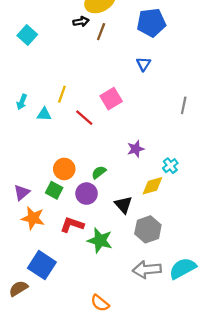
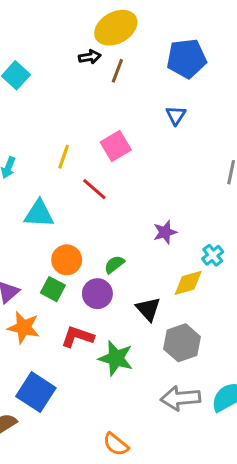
pink square: (111, 99) -> (116, 146), moved
cyan triangle: (44, 114) -> (39, 214), moved, size x1.5

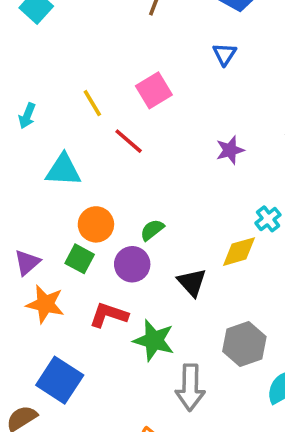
yellow line: (64, 157) -> (92, 103), turned -50
purple star: (165, 232) -> (230, 150), moved
gray hexagon: (182, 343) -> (244, 344), moved
gray arrow: (180, 398) -> (190, 387), moved, turned -84

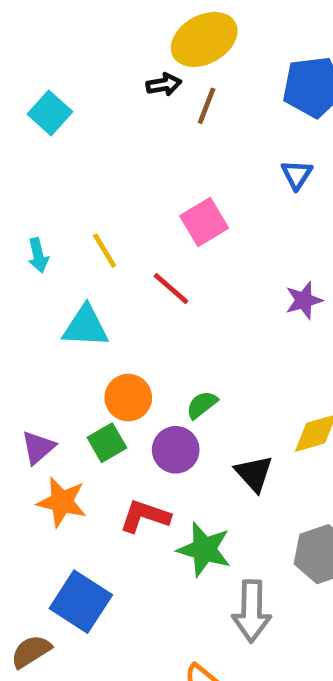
yellow line: (92, 103) -> (105, 251), moved
cyan arrow: (27, 116) -> (38, 255), turned -35
green square: (80, 259) -> (107, 443), turned 32

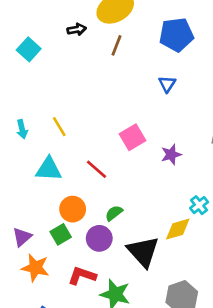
black arrow: (164, 84) -> (77, 29), moved
pink square: (204, 222) -> (133, 137), moved
red line: (171, 288) -> (97, 169), moved
black triangle: (254, 474) -> (143, 252), size x1.5

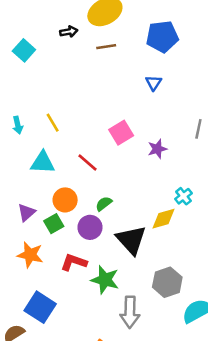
brown line: (117, 45) -> (106, 47), turned 60
purple triangle: (22, 237) -> (26, 212), moved

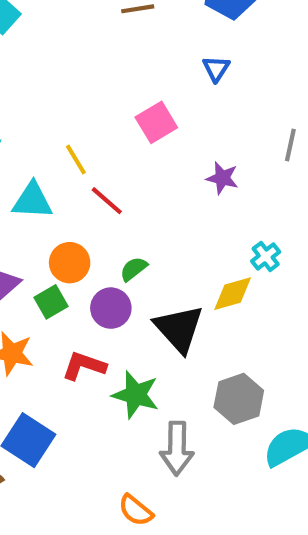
yellow line: (53, 123) -> (76, 159), moved
pink square: (121, 133) -> (156, 122), moved
purple star: (157, 149) -> (222, 178), turned 30

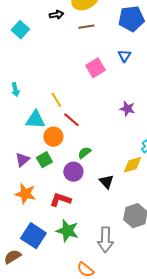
pink square: (156, 122) -> (95, 68), moved
orange circle: (70, 263) -> (53, 137), moved
green square: (51, 302) -> (44, 160), moved
black triangle: (179, 329) -> (106, 182), size x0.6
green star: (136, 395) -> (67, 231), moved

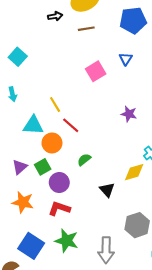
cyan square: (20, 30) -> (18, 57), moved
purple circle: (73, 172) -> (59, 182), moved

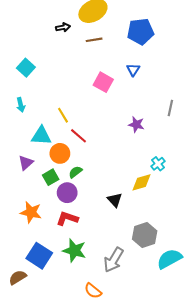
pink square: (96, 71) -> (103, 82), turned -30
green semicircle: (84, 160) -> (75, 172), moved
purple triangle: (20, 167) -> (26, 163), moved
gray arrow: (106, 250) -> (114, 260), turned 30

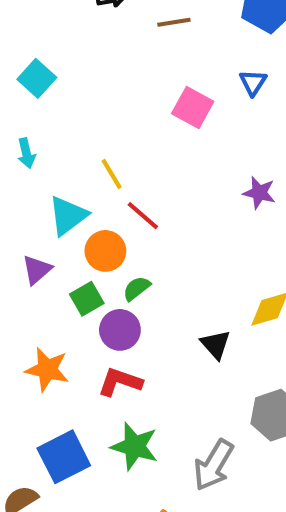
cyan triangle: (41, 136) -> (68, 216), turned -40
blue square: (39, 256) -> (64, 457), turned 30

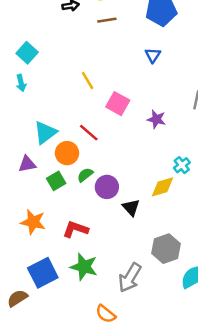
pink square: (193, 108) -> (118, 104), moved
cyan arrow: (26, 153) -> (21, 83), moved
yellow line: (112, 174) -> (88, 81), moved
purple triangle: (37, 270) -> (27, 164), turned 30
purple circle: (120, 330) -> (107, 187), moved

